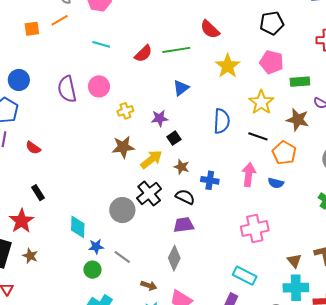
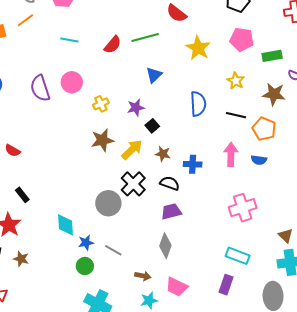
yellow star: (261, 102) -> (236, 81), size x0.7

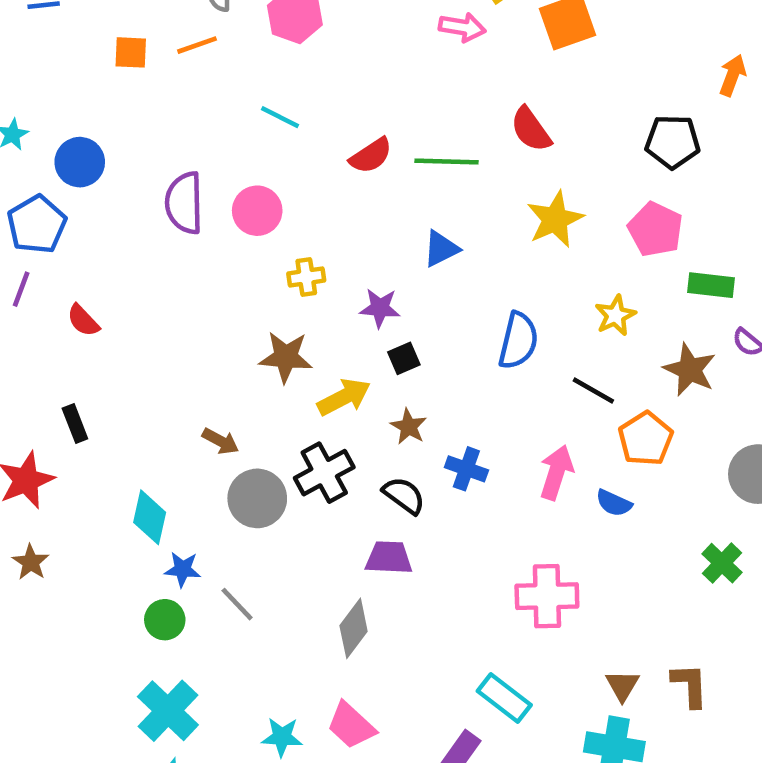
brown arrow: (143, 276) -> (221, 441), moved

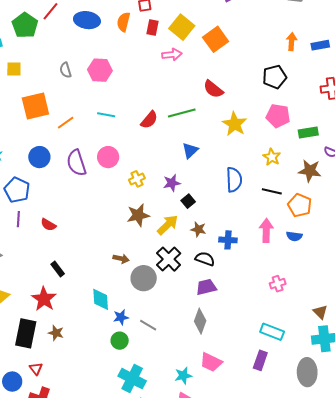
orange line: (197, 45) -> (66, 123), moved
orange square: (131, 52) -> (35, 106), size x1.8
blue circle: (80, 162) -> (39, 157), moved
pink cross: (547, 596) -> (278, 284), size x0.6

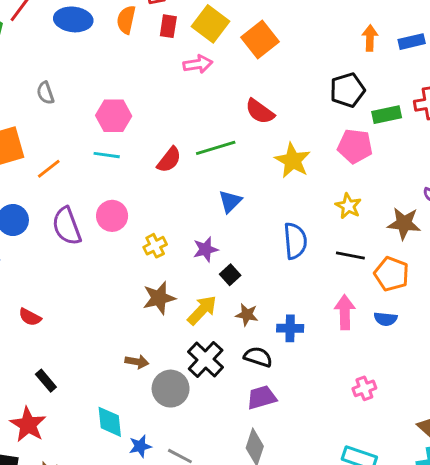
pink hexagon: (100, 70) -> (114, 116), moved
green rectangle: (308, 133) -> (387, 115), moved

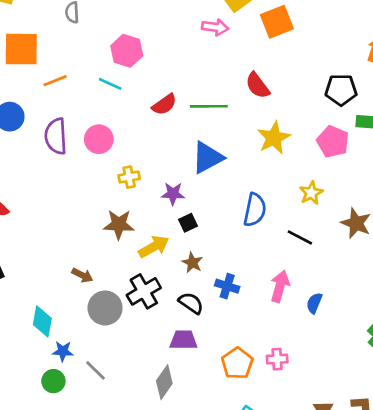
blue triangle: (230, 201) -> (207, 158), size x1.5
orange pentagon: (392, 274) -> (237, 363), moved
blue semicircle: (386, 319) -> (314, 303), turned 90

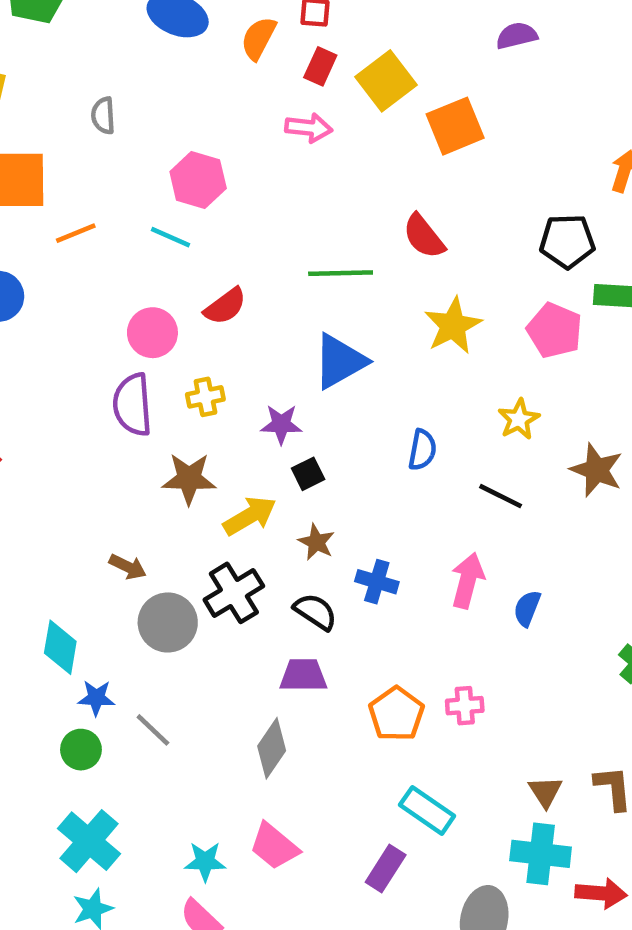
pink arrow: (215, 27) -> (309, 128), moved
red semicircle: (164, 104) -> (225, 306), moved
purple semicircle: (56, 136) -> (133, 405), moved
blue semicircle: (255, 210) -> (422, 450), size x0.7

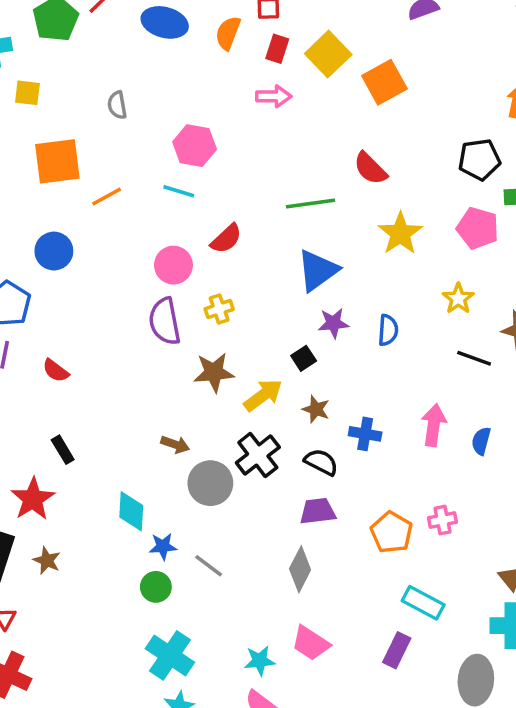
purple star: (281, 424) -> (333, 323), moved
black line: (501, 496) -> (474, 358), moved

